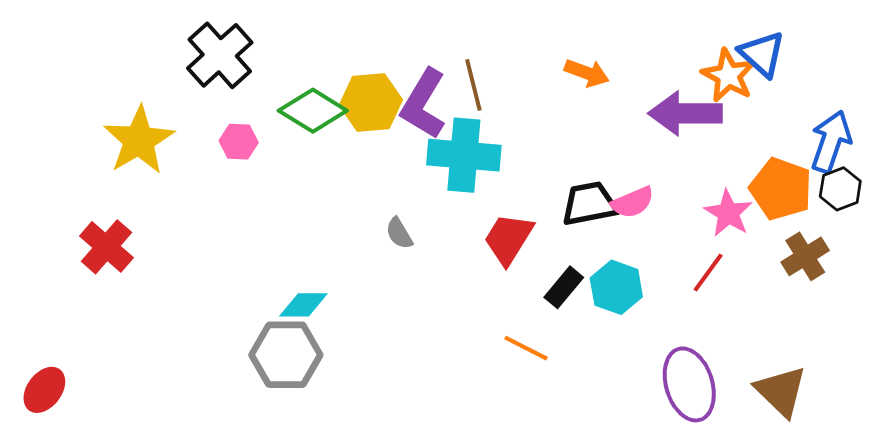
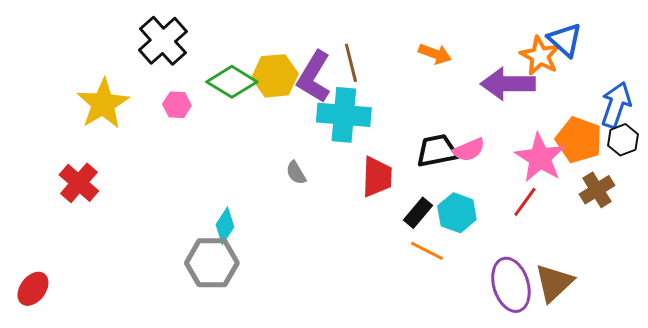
pink star: (728, 213) -> (540, 158), size x1.4
red trapezoid: (508, 239) -> (377, 177), turned 150
cyan diamond: (303, 305) -> (225, 226), turned -57
orange line: (526, 348) -> (427, 251), moved
brown triangle: (781, 391) -> (554, 283), moved, turned 33

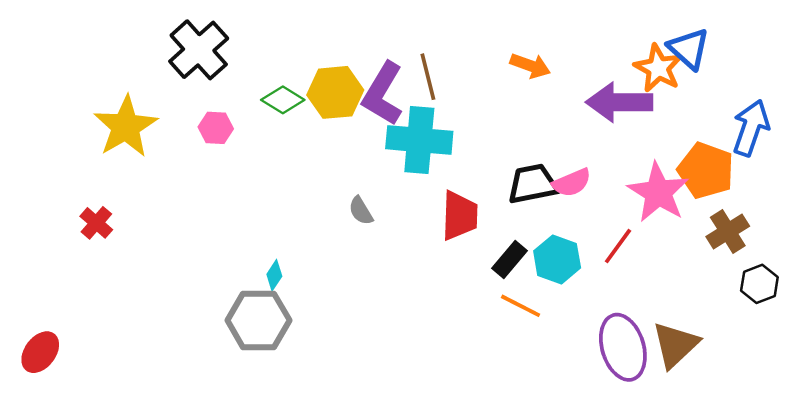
green diamond: (232, 82) -> (283, 100), size x0.7
black hexagon: (623, 140) -> (759, 284), moved
red cross: (79, 183) -> (96, 223), size x0.7
red line: (525, 202) -> (618, 246), moved
cyan diamond: (225, 226) -> (274, 275), size x0.7

